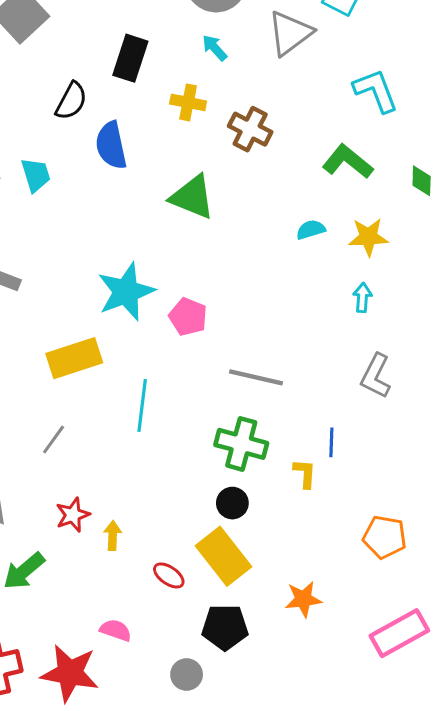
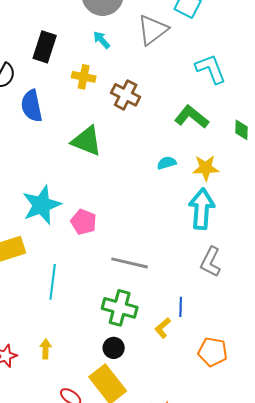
cyan arrow: (362, 298) -> (202, 209), size x2.0
yellow L-shape: (305, 473) -> (163, 328), turned -135
yellow arrow: (113, 536) -> (46, 349), moved
orange pentagon: (385, 537) -> (213, 352), moved

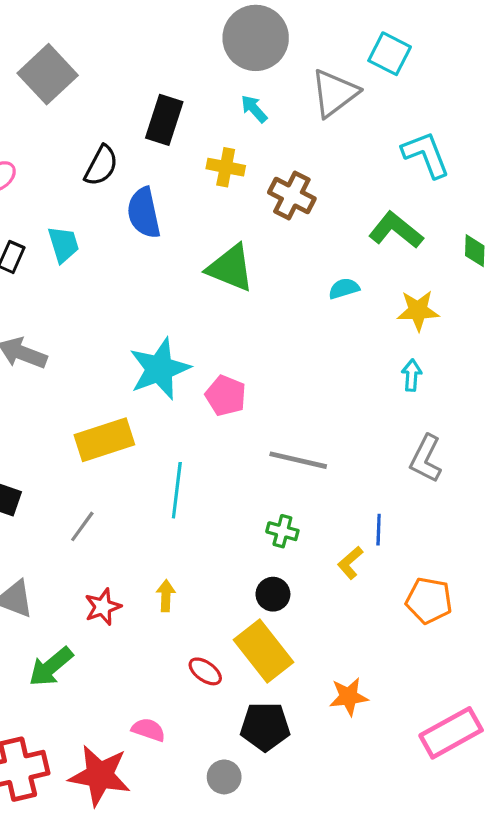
cyan semicircle: (167, 163) -> (344, 288), moved
cyan arrow: (202, 209) -> (412, 375), size x0.5
green cross: (120, 308) -> (282, 531), size x0.6

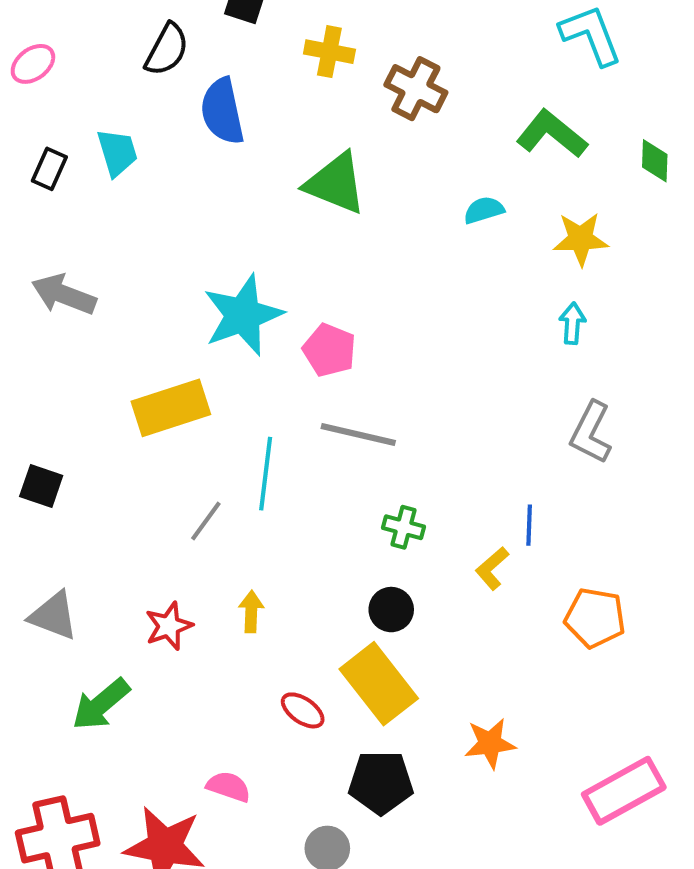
gray line: (298, 460) -> (358, 435), moved
gray line: (82, 526) -> (206, 521), moved

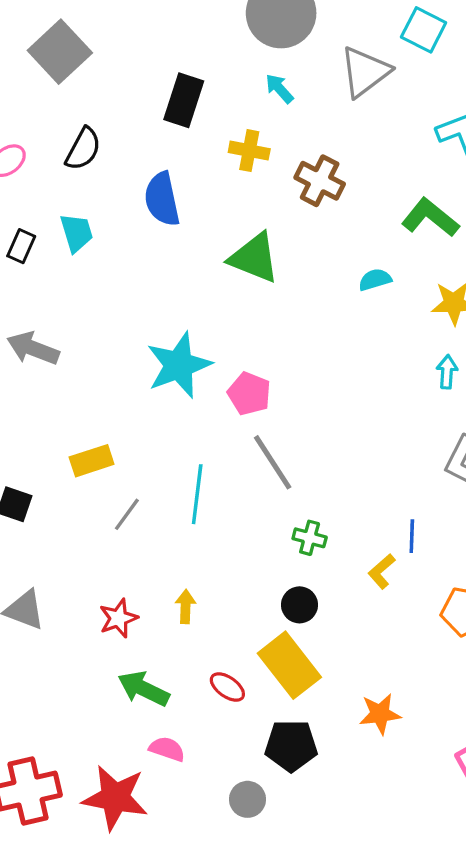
black semicircle: (167, 50) -> (83, 149), moved
yellow rectangle: (171, 408) -> (92, 461), moved, size x0.7
gray line: (358, 435) -> (273, 462), turned 44
gray line: (206, 521) -> (127, 514), moved
green arrow: (101, 704) -> (144, 689), moved, turned 66

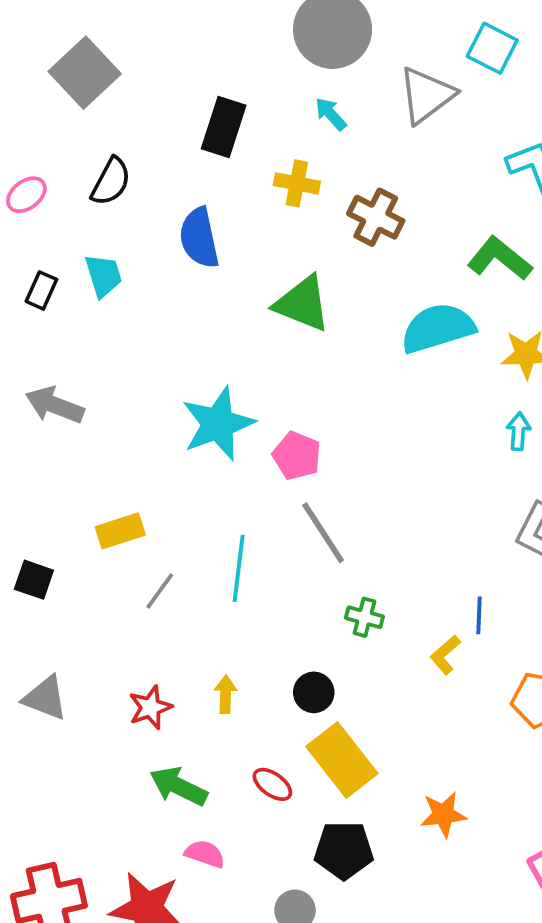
cyan semicircle: (375, 280) -> (438, 328), size x2.0
black circle: (299, 605) -> (314, 692), moved

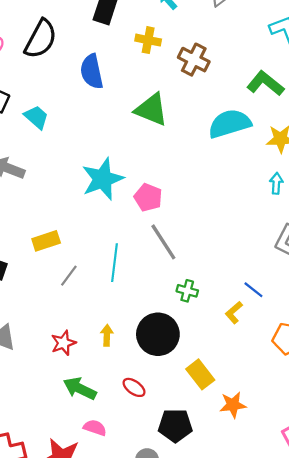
black semicircle: (111, 182) -> (41, 39), size x1.4
cyan trapezoid: (103, 275) -> (36, 117), moved, turned -32
blue line: (479, 615) -> (253, 290), turned -54
black circle: (314, 692) -> (158, 334), size x1.8
yellow rectangle: (342, 760) -> (200, 374), moved, size x0.7

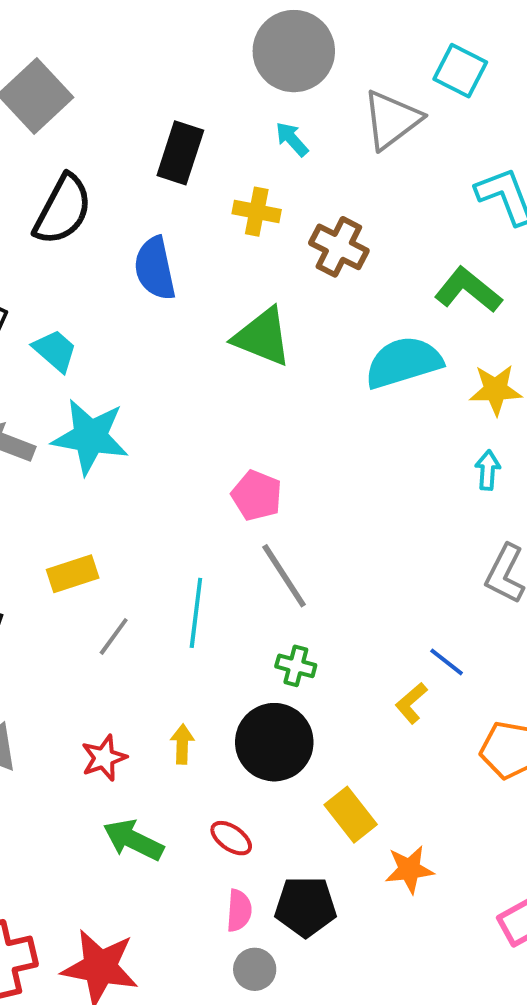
cyan star: (103, 179) -> (90, 437), moved, turned 30
green cross: (187, 291) -> (296, 666), moved
pink semicircle: (95, 428) -> (239, 911), moved, turned 75

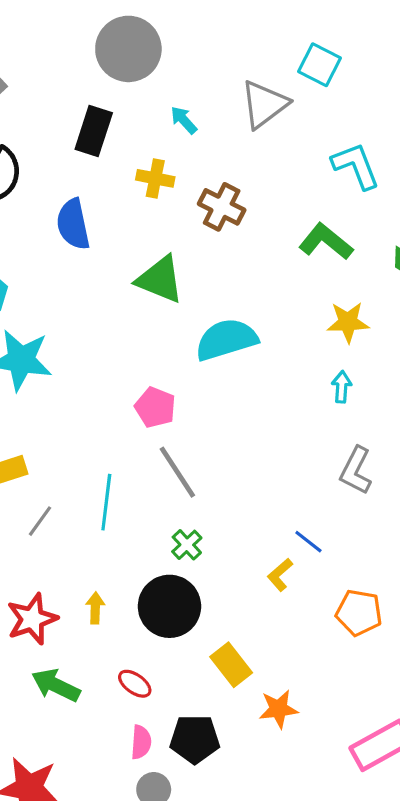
gray circle: (294, 51) -> (128, 49), moved
cyan semicircle: (403, 362) -> (226, 339), moved
green cross: (296, 666) -> (187, 545), turned 32
red star: (104, 758) -> (32, 619), size x1.4

